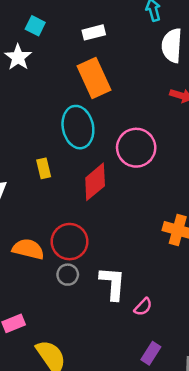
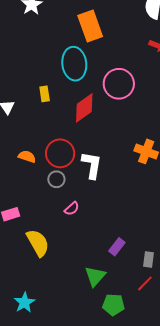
orange semicircle: (28, 249) -> (27, 157), size x0.7
white L-shape: (113, 283) -> (92, 165), moved
pink semicircle: (143, 307) -> (72, 209), moved

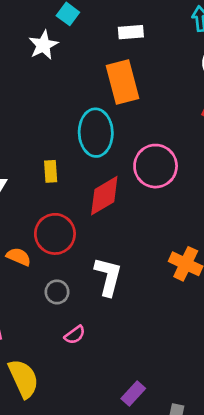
red circle: (60, 153) -> (55, 234), moved

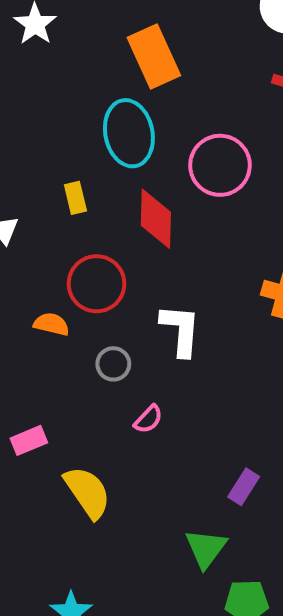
red diamond: (104, 196) -> (156, 219), turned -48

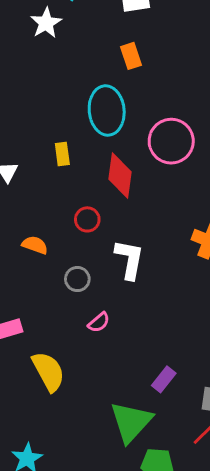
orange rectangle: (154, 56) -> (131, 56), size x0.6
red circle: (97, 284) -> (87, 219), moved, size x0.6
green triangle: (206, 548) -> (131, 422), size x1.4

